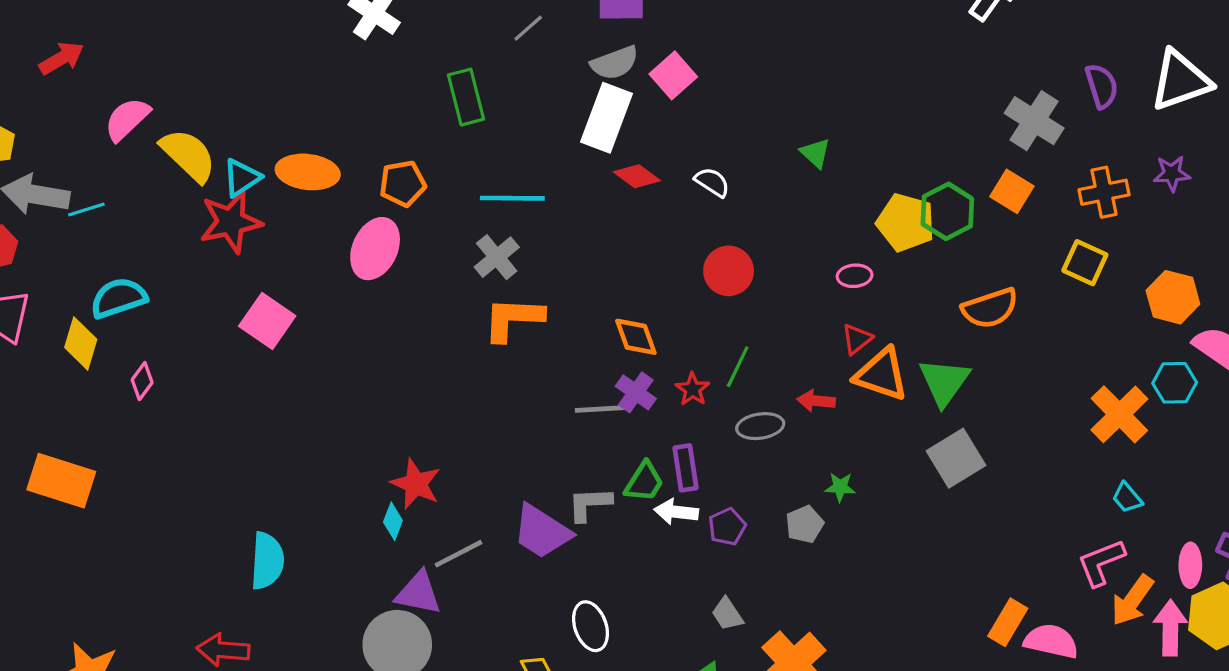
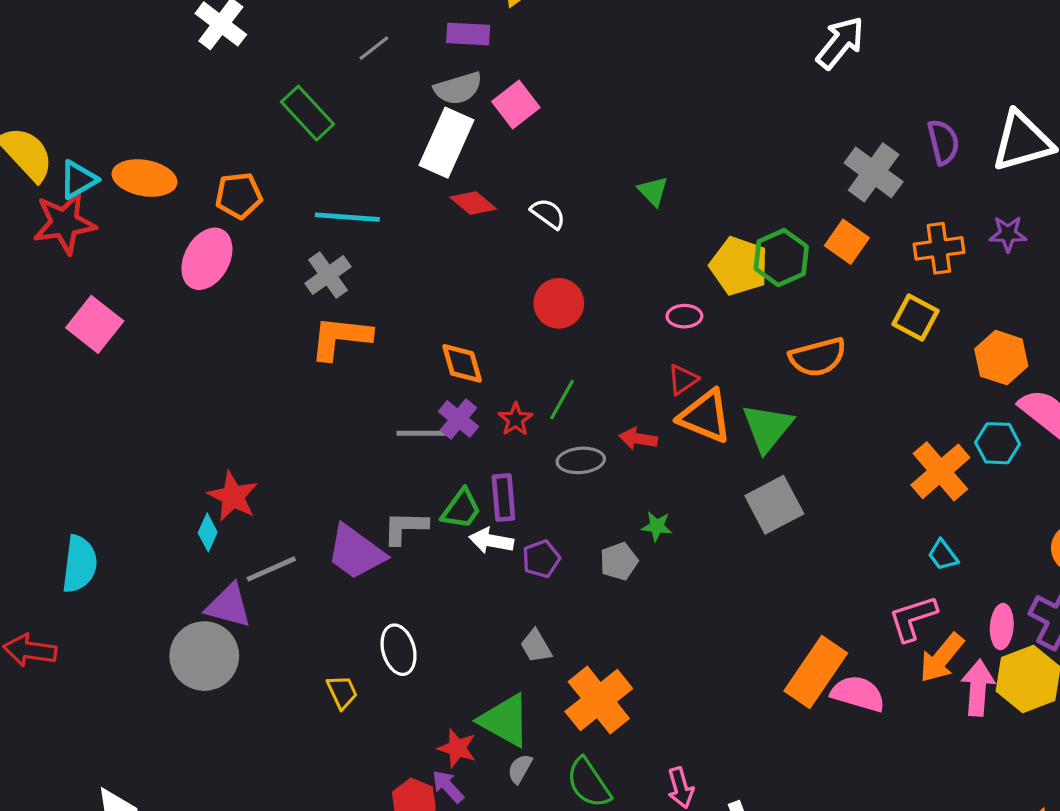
green rectangle: (466, 97) -> (307, 113), turned -32
orange rectangle: (1008, 622) -> (816, 672), size x1.5

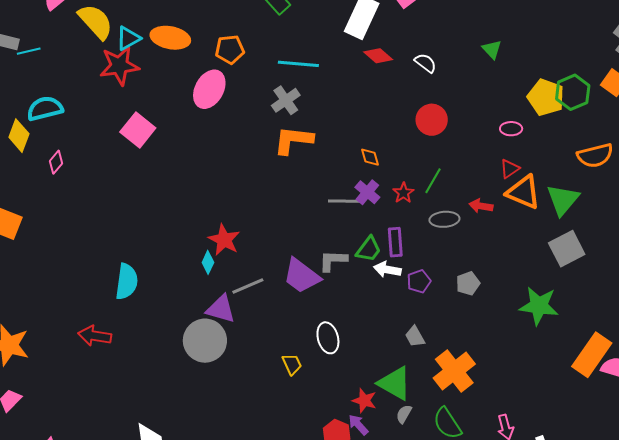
orange diamond: (462, 363) -> (370, 157), size x0.7
green star: (657, 526) -> (539, 306), moved, size x2.0

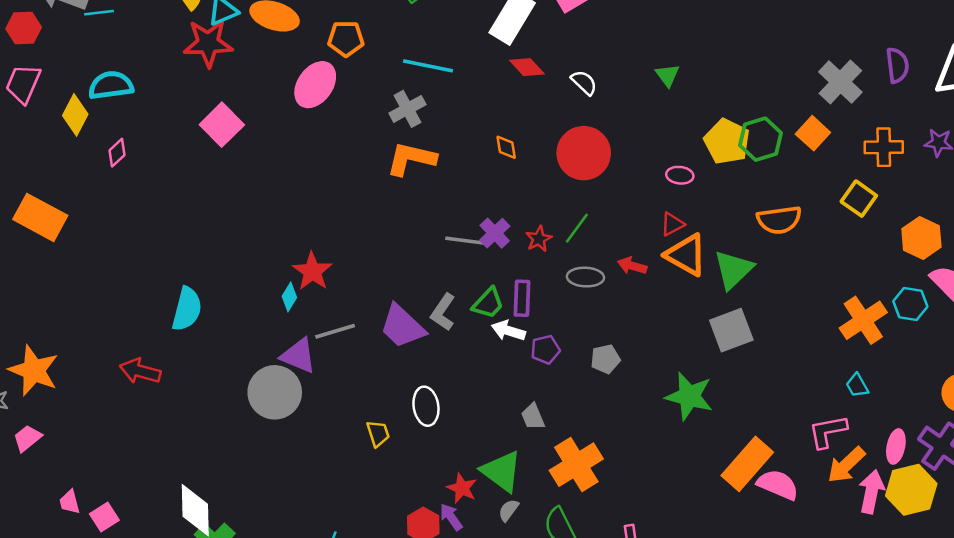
red circle: (432, 120) -> (584, 153), size x1.4
orange diamond: (370, 157) -> (506, 147), moved
gray L-shape: (333, 261) -> (443, 312), turned -64

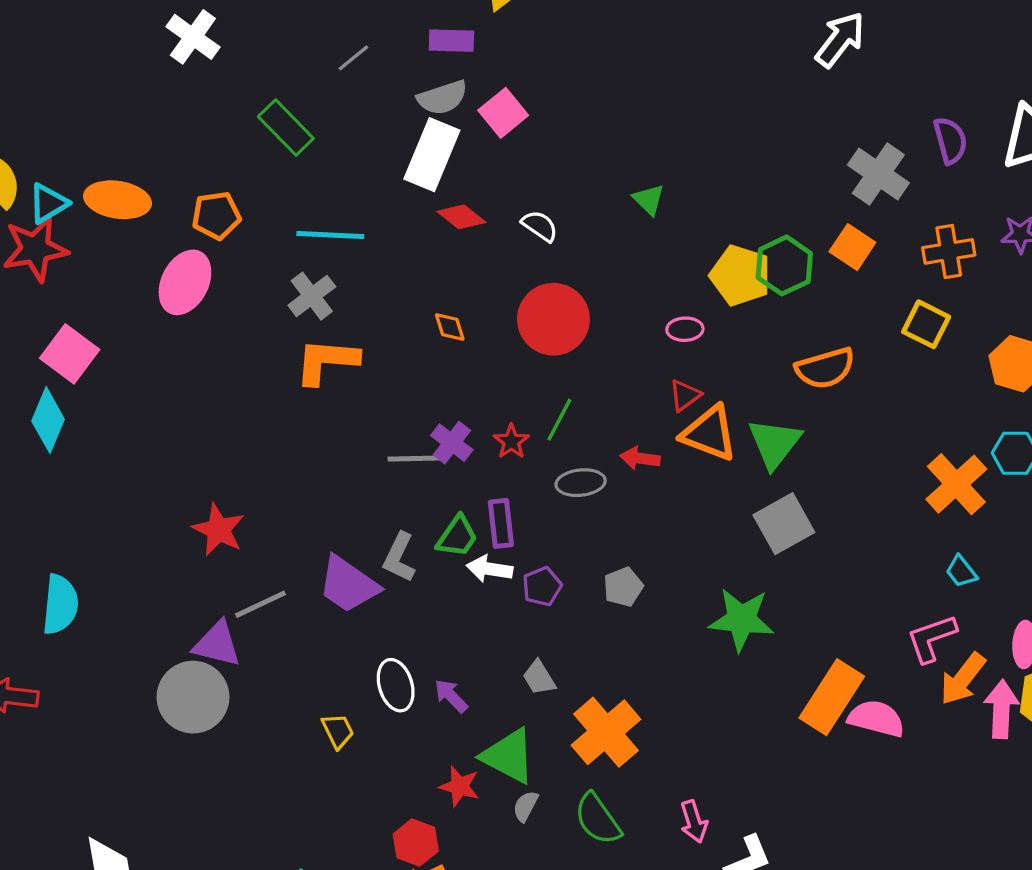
cyan diamond: (289, 297) -> (48, 420), moved, size x1.6
purple arrow: (451, 517) -> (451, 696), moved

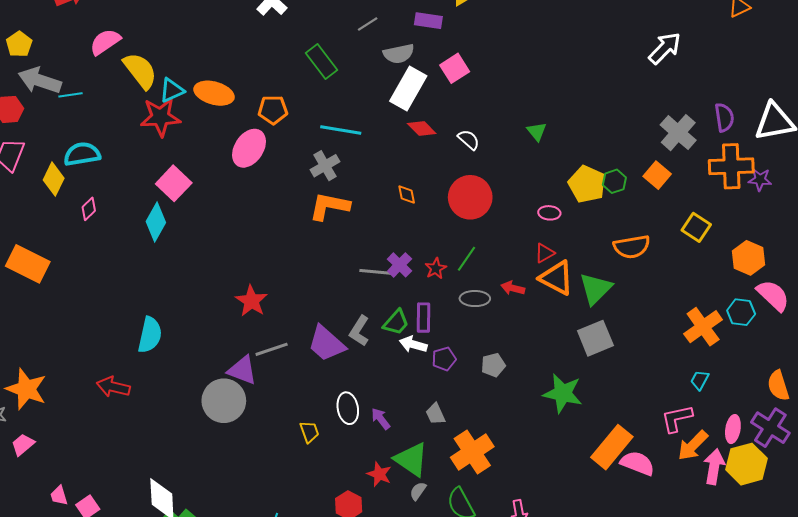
gray semicircle: (442, 98) -> (399, 54), moved
orange cross: (949, 251) -> (731, 166), moved, size x1.4
green hexagon: (784, 265) -> (614, 181), size x0.7
cyan trapezoid: (961, 571) -> (700, 380), turned 60

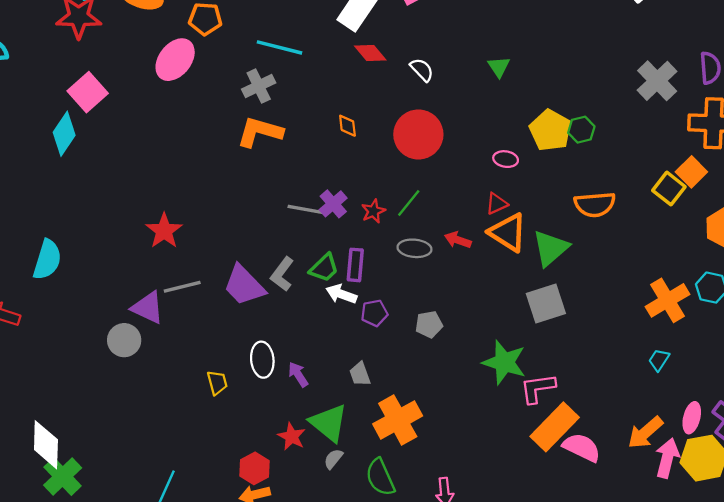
orange square: (657, 175) -> (691, 172), moved
gray circle: (224, 401) -> (124, 340), size x0.7
pink L-shape: (677, 419) -> (538, 388), moved

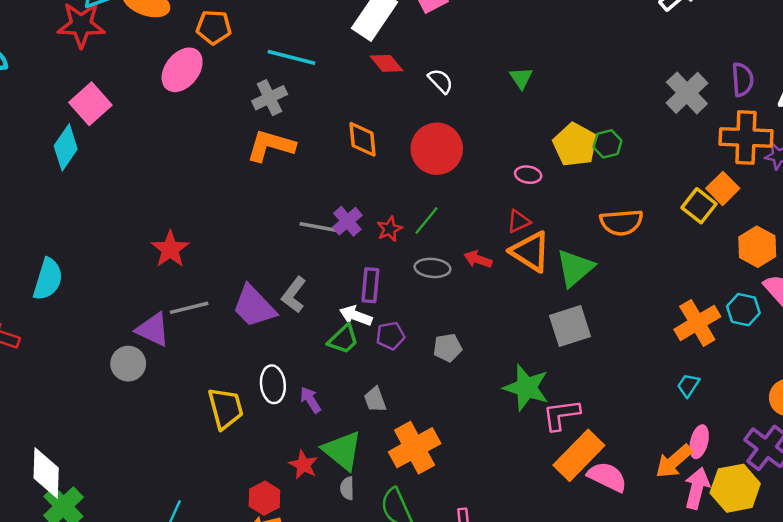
orange diamond: (347, 126) -> (363, 139), size x1.5
green trapezoid: (324, 268) -> (343, 339), moved
yellow trapezoid: (217, 383) -> (226, 408), size x1.6
pink ellipse: (692, 418) -> (699, 442), moved
gray semicircle: (333, 459) -> (347, 488), turned -40

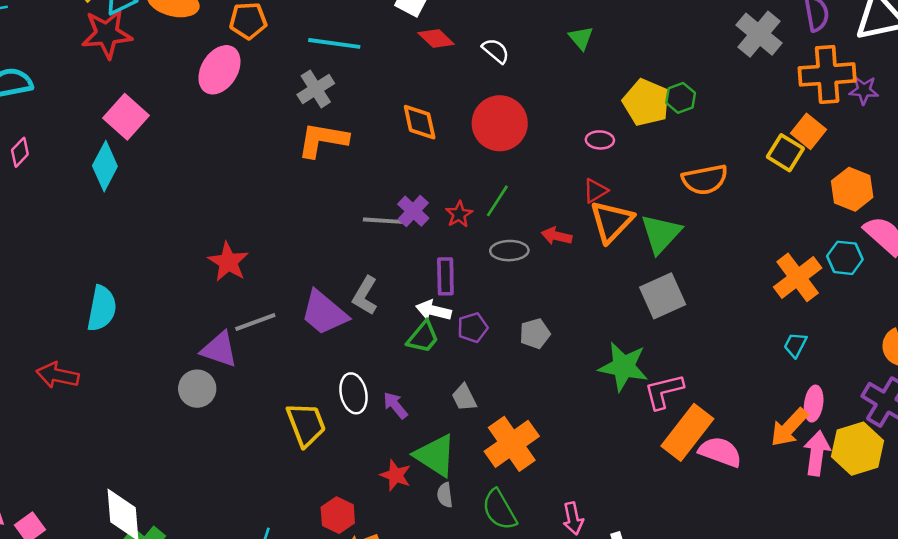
orange triangle: (530, 252) -> (611, 221), turned 48
red hexagon: (264, 498) -> (338, 515), moved

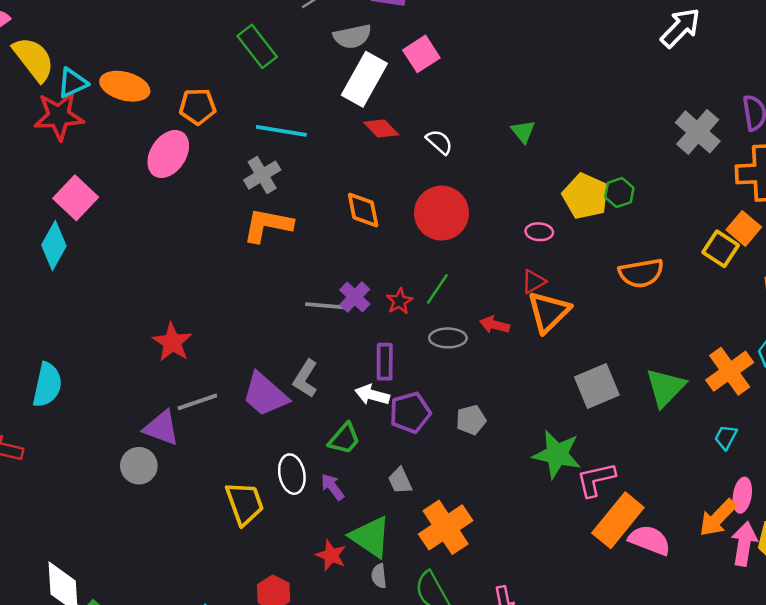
green triangle: (661, 234) -> (665, 387), moved
purple pentagon: (473, 328) -> (410, 413), size x1.4
green trapezoid: (423, 337) -> (344, 439), moved

